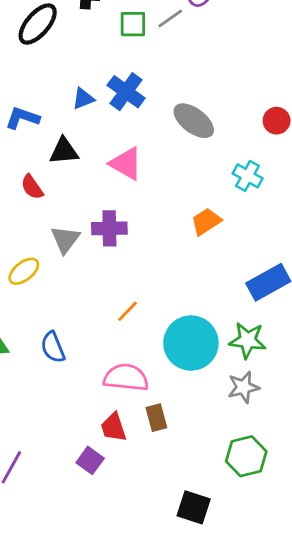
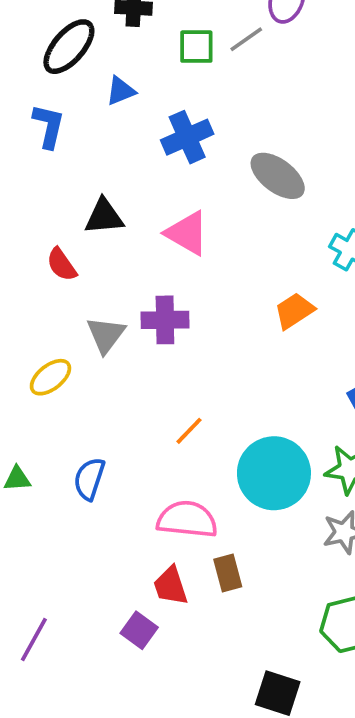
blue cross: (126, 92) -> (187, 137), turned 30
blue triangle: (83, 99) -> (121, 91), moved
blue L-shape: (22, 118) -> (49, 126), moved, turned 84
blue semicircle: (53, 347) -> (89, 479), turned 40

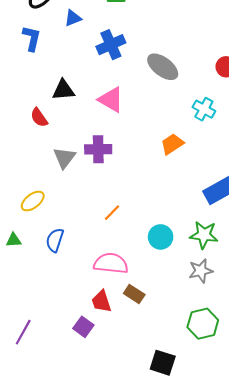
yellow ellipse: (50, 377) -> (33, 201), moved
cyan circle: (274, 473) -> (161, 237), size x0.6
brown rectangle: (228, 573) -> (134, 294), turned -42

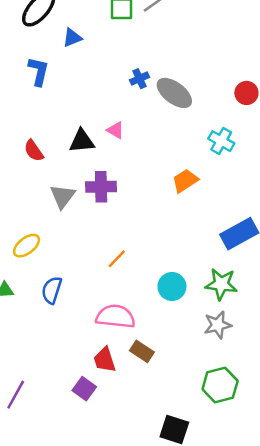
blue L-shape: (32, 38) -> (39, 71), moved
blue cross: (111, 45) -> (139, 79), moved, size x0.6
black triangle: (63, 90) -> (82, 141), moved
pink triangle: (111, 100) -> (115, 130), size x0.6

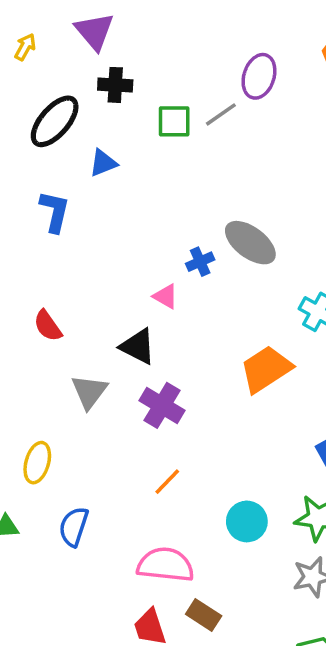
blue cross: (139, 79) -> (200, 262), moved
black triangle: (82, 141) -> (138, 347), moved, turned 32
orange trapezoid: (185, 181) -> (266, 369), size x1.4
purple cross: (101, 187) -> (162, 405), moved, turned 32
yellow ellipse: (27, 246) -> (37, 463), turned -36

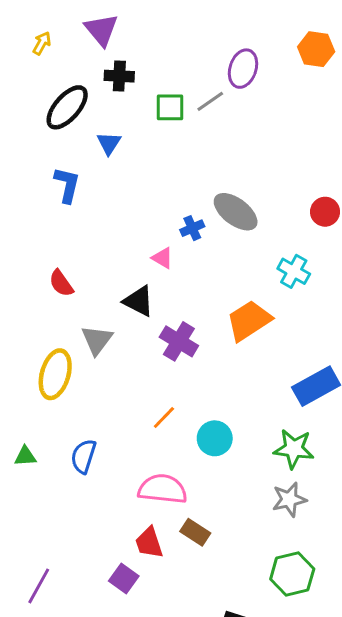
blue triangle: (103, 163) -> (109, 143), turned -35
purple cross: (162, 405) -> (179, 341), moved
yellow ellipse: (37, 463) -> (55, 374), moved, size x1.4
cyan circle: (247, 521) -> (215, 438), moved

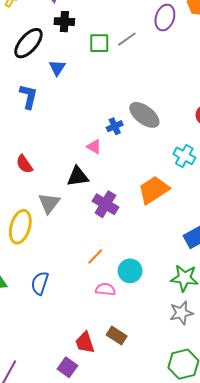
purple ellipse: (243, 69) -> (165, 17), moved
black triangle: (139, 301) -> (78, 176), turned -35
pink semicircle: (163, 489) -> (105, 289), moved, size x0.6

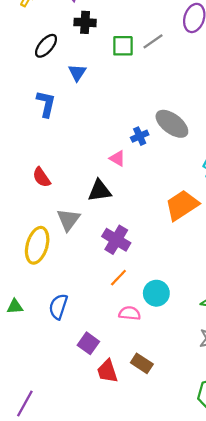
black ellipse: (28, 43) -> (46, 46), size x0.7
purple cross: (105, 204) -> (116, 240), moved
purple square: (67, 367) -> (88, 343), moved

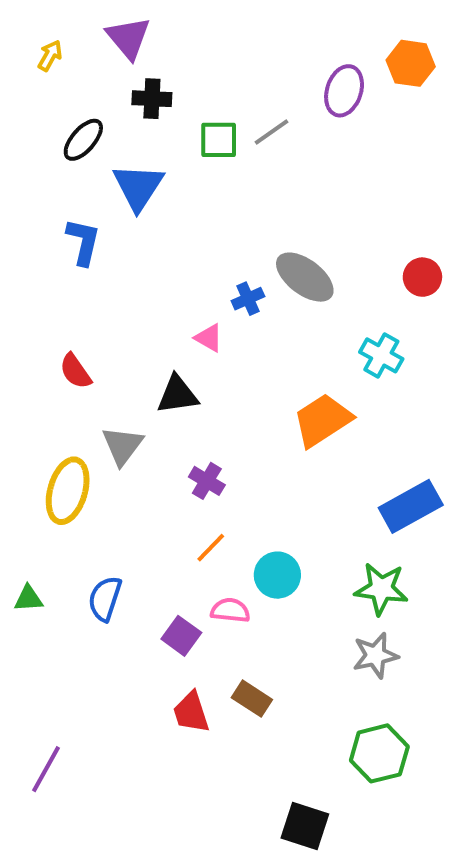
blue triangle: (77, 73) -> (138, 187), size x1.6
purple cross: (116, 240) -> (207, 481), size x0.7
purple square: (88, 343) -> (181, 636), moved

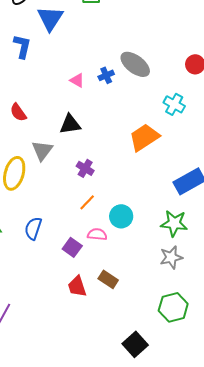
pink triangle: (209, 338) -> (77, 80), moved
black square: (305, 826) -> (135, 344), turned 30

